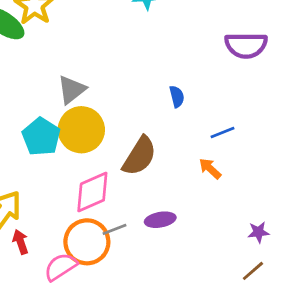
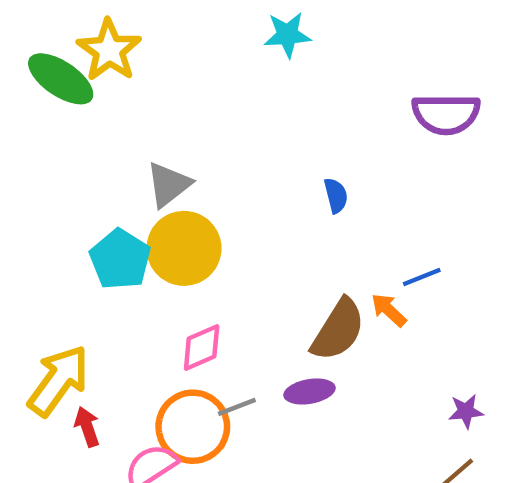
blue line: (222, 133) -> (422, 277), moved
brown semicircle: (139, 156) -> (338, 330), moved
pink diamond: (92, 192) -> (202, 347), size x0.7

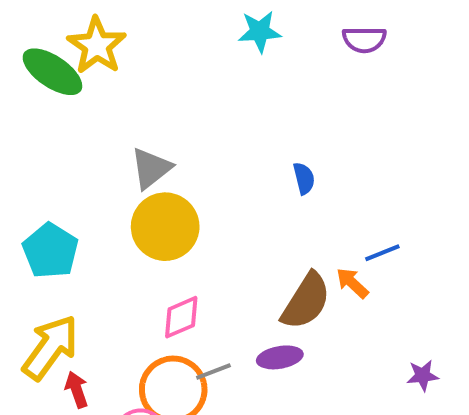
purple semicircle: (446, 114) -> (364, 40), moved, size x0.7
cyan pentagon: (120, 259) -> (50, 251), moved

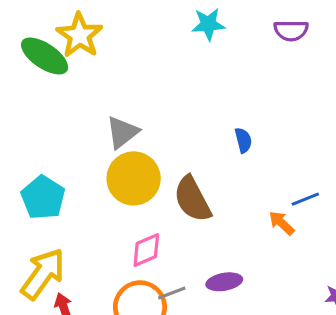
brown semicircle: (306, 301) -> (192, 199), moved, turned 120

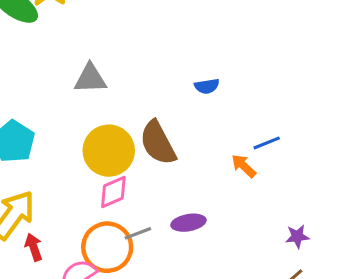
gray triangle: (122, 132) -> (90, 79), turned 36
blue semicircle: (243, 140) -> (207, 86), turned 95
yellow circle: (134, 178) -> (109, 151), moved

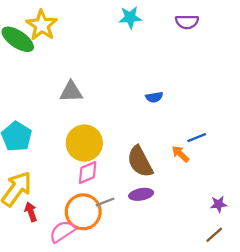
brown semicircle: (158, 143) -> (140, 162), moved

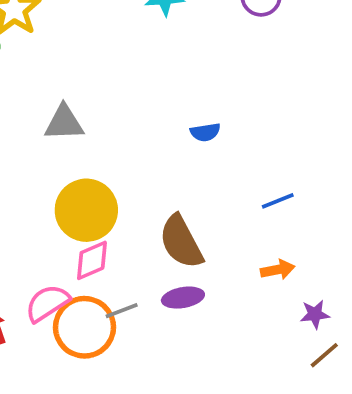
orange arrow: (180, 154) -> (278, 270), moved, turned 126
pink semicircle: (62, 231) -> (47, 303), moved
brown line: (214, 235) -> (324, 355), moved

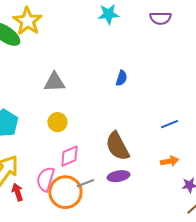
blue semicircle: (205, 132) -> (121, 78), moved, turned -63
yellow circle: (86, 210) -> (57, 122), moved, size x0.6
pink semicircle: (47, 303) -> (45, 179), turned -40

